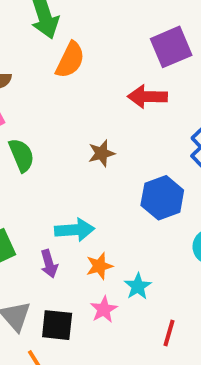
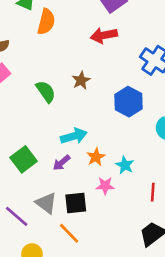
green semicircle: (21, 155) -> (46, 92), moved
purple arrow: (49, 264) -> (61, 163), turned 78
pink star: (104, 309) -> (105, 186), turned -30

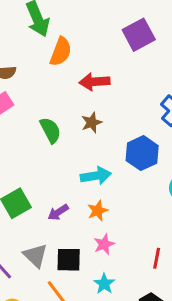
red arrow: (104, 35) -> (95, 82), moved
cyan arrow: (74, 136) -> (96, 176), moved
cyan star: (125, 165) -> (104, 284), moved
pink star: (105, 186) -> (104, 244), turned -30

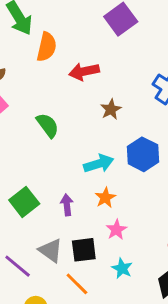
brown star: (92, 122) -> (111, 109), moved
blue hexagon: (142, 153) -> (143, 154), moved
purple arrow: (58, 212) -> (67, 205), turned 125

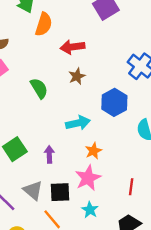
brown star: (111, 109) -> (77, 76), moved
blue hexagon: (143, 154) -> (114, 102), moved
orange star: (105, 198) -> (93, 151), moved
pink star: (116, 230) -> (88, 178), size x1.5

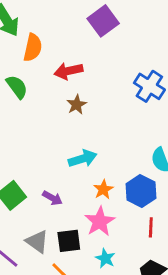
green semicircle: (39, 88) -> (17, 87), moved
blue hexagon: (114, 102) -> (141, 191), moved
purple arrow: (49, 154) -> (52, 198), turned 126

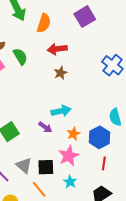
orange semicircle: (33, 48) -> (44, 23), moved
purple arrow: (52, 198) -> (45, 127), moved

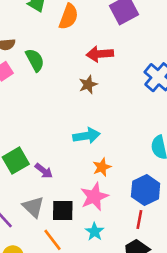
red arrow: (57, 49) -> (100, 54), moved
purple arrow: (45, 127) -> (44, 171), moved
blue hexagon: (99, 137) -> (146, 190), moved
red line: (104, 163) -> (139, 219), moved

